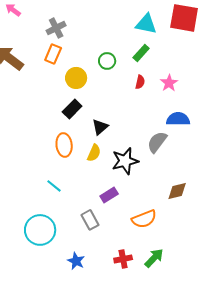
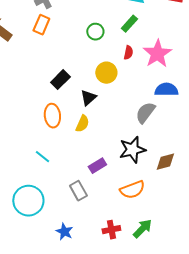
yellow circle: (76, 78) -> (106, 73), moved
pink star: (169, 83) -> (157, 54), size x1.6
black star: (125, 161) -> (132, 150), moved

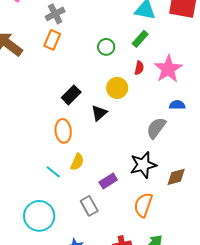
blue semicircle: (166, 90) -> (177, 105), size x0.7
yellow semicircle: (82, 124) -> (77, 162), moved
orange semicircle: (132, 190) -> (143, 205), turned 130

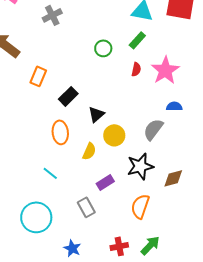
orange rectangle: (52, 40) -> (38, 76), moved
yellow circle: (117, 88) -> (114, 135), moved
yellow semicircle: (77, 162) -> (89, 151), moved

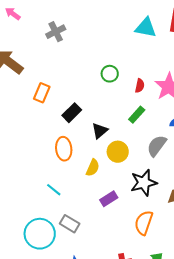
green rectangle: (137, 40) -> (137, 115), moved
green circle: (103, 48) -> (110, 74), moved
gray rectangle: (86, 207) -> (70, 224), moved, turned -30

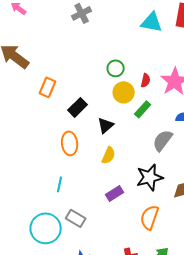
gray cross: (56, 32) -> (82, 13), moved
yellow circle: (118, 152) -> (124, 92), moved
yellow semicircle: (93, 168) -> (109, 155), moved
cyan line: (54, 190) -> (60, 184), turned 63

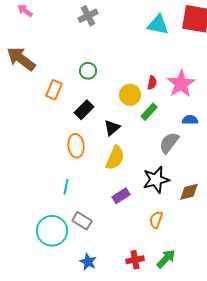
green circle: (116, 68) -> (88, 71), moved
yellow semicircle: (109, 155) -> (115, 158), size x1.4
orange semicircle: (150, 217) -> (156, 220), size x0.7

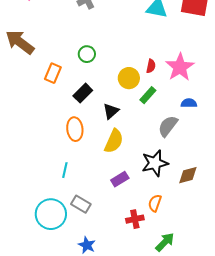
red cross: (135, 260) -> (135, 219), moved

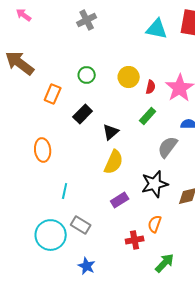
yellow circle: (129, 78) -> (129, 77), moved
orange ellipse: (75, 129) -> (43, 150), moved

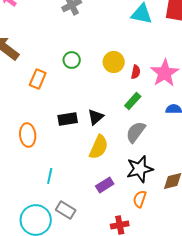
black rectangle: (83, 114) -> (68, 119), moved, turned 36
gray semicircle: (168, 147) -> (136, 132), moved
orange semicircle: (155, 224) -> (140, 199), moved

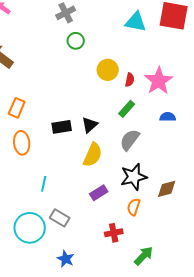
green circle: (72, 60) -> (76, 41), moved
orange rectangle: (38, 79) -> (17, 108), moved

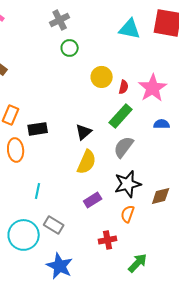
green rectangle: (127, 109) -> (121, 116), size x1.4
black rectangle: (62, 127) -> (38, 129), moved
blue star: (66, 259) -> (60, 266), size x1.5

